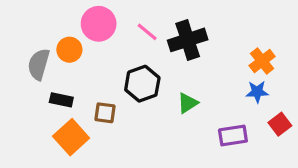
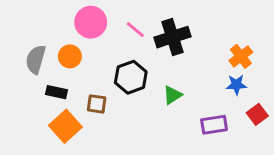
orange circle: (69, 50) -> (70, 56), moved

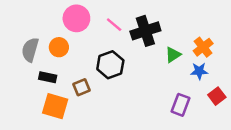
green triangle: (172, 95) -> (173, 55), moved
brown square: (97, 104) -> (81, 87), turned -30
purple rectangle: (214, 125) -> (180, 105), turned -60
orange square: (65, 126) -> (55, 106), turned -32

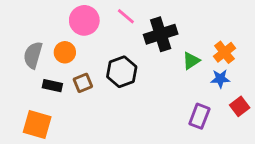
pink line: (114, 25) -> (126, 16), moved
brown square: (81, 87) -> (83, 83), moved
orange square: (55, 106) -> (37, 124), moved

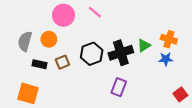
black cross: (161, 34) -> (121, 53), moved
orange cross: (224, 52) -> (169, 39), turned -35
red square: (240, 106) -> (180, 94), moved
purple rectangle: (199, 116) -> (119, 87), moved

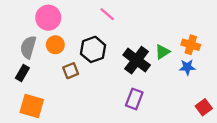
pink circle: (64, 15) -> (48, 18), moved
black cross: (121, 53) -> (137, 60), turned -35
black hexagon: (92, 54) -> (93, 49), moved
black rectangle: (40, 64) -> (22, 73), moved, turned -72

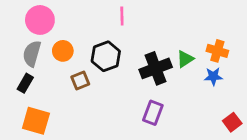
pink line: (107, 14) -> (122, 16), turned 49
pink circle: (48, 18) -> (40, 20), moved
black cross: (137, 60) -> (156, 68), turned 32

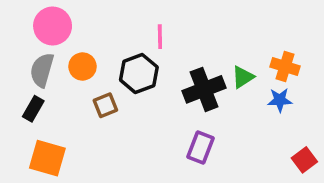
pink line: (122, 16) -> (160, 37), moved

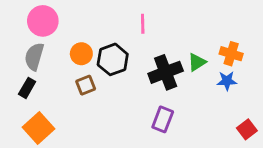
pink line: (160, 37) -> (143, 24), moved
orange circle: (82, 66) -> (81, 54), moved
orange square: (47, 158) -> (39, 128), turned 32

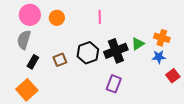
orange circle: (81, 54) -> (57, 18), moved
black hexagon: (113, 59) -> (88, 53), moved
black rectangle: (27, 88) -> (33, 62), moved
red square: (247, 129) -> (173, 76), moved

